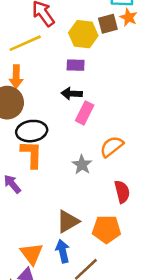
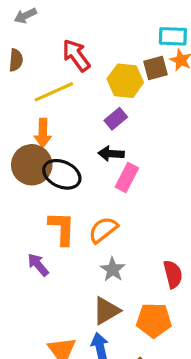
purple rectangle: (76, 65) -> (116, 119), turned -42
black ellipse: (32, 131) -> (62, 174), moved, turned 32
orange semicircle: (112, 147) -> (103, 230), moved
gray star: (82, 165) -> (113, 269), moved

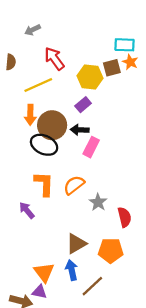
gray arrow: (25, 16) -> (33, 30), moved
brown circle: (32, 165) -> (52, 125), moved
gray star: (113, 269) -> (98, 202), moved

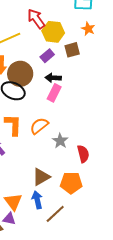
red arrow: (54, 59) -> (36, 19), moved
orange star: (130, 62) -> (88, 29), moved
brown square: (112, 68) -> (72, 50), moved
black arrow: (80, 130) -> (53, 78), moved

